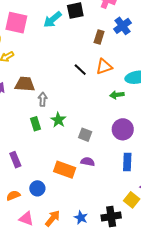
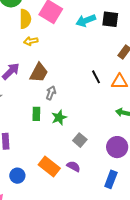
brown trapezoid: (25, 84) -> (39, 73), turned 95

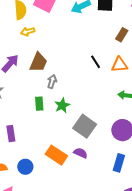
gray square: (80, 140) -> (85, 126), size x1.6

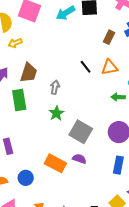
gray arrow: (52, 82) -> (55, 87), moved
green rectangle: (39, 104) -> (19, 100), moved, size x1.5

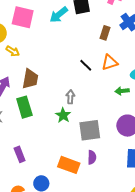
yellow arrow: (15, 43) -> (13, 51), turned -120
gray arrow: (55, 87) -> (70, 97), moved
gray square: (81, 132) -> (90, 130), turned -30
purple semicircle: (79, 159) -> (92, 157), turned 80

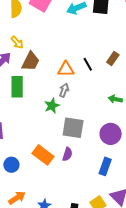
brown rectangle: (105, 33) -> (113, 59), moved
yellow arrow: (13, 51) -> (17, 42), moved
orange triangle: (110, 63) -> (66, 69), moved

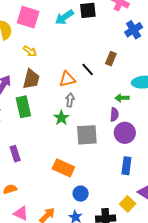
yellow arrow: (17, 42) -> (30, 51), moved
purple semicircle: (67, 154) -> (114, 115), moved
blue circle: (11, 165) -> (81, 194), moved

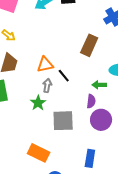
brown rectangle: (111, 59) -> (89, 45), size x1.5
black line: (88, 70) -> (64, 76), moved
blue rectangle: (126, 166) -> (90, 158), moved

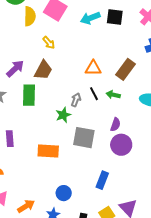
orange triangle: (45, 65) -> (93, 68), moved
green arrow: (99, 85) -> (113, 95), moved
orange rectangle: (39, 153) -> (48, 151), moved, turned -35

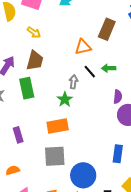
brown rectangle: (125, 69) -> (107, 29), moved
gray square: (84, 138) -> (55, 156), moved
orange rectangle: (48, 151) -> (58, 126), moved
blue circle: (64, 193) -> (83, 175), size x1.6

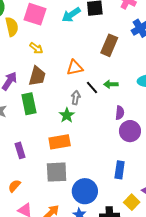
orange triangle: (83, 47) -> (75, 68), moved
orange semicircle: (13, 170) -> (14, 186), turned -32

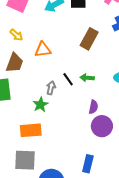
orange triangle: (75, 68) -> (43, 50), moved

